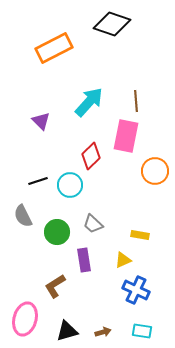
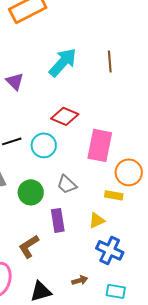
pink rectangle: (126, 136) -> (100, 145), moved
red diamond: (91, 156) -> (65, 116), turned 68
orange circle: (155, 171) -> (129, 172), moved
brown arrow: (103, 332) -> (80, 280), moved

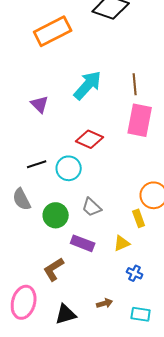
pink rectangle: (100, 145) -> (140, 120), moved
yellow rectangle: (114, 195) -> (139, 218), turned 60
purple rectangle: (58, 220) -> (83, 243), turned -60
blue cross: (110, 250) -> (135, 273), size x0.6

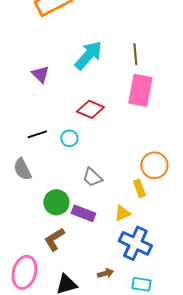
cyan circle: (69, 168) -> (69, 138), size x0.7
green circle: (56, 215) -> (56, 202), moved
blue cross: (135, 273) -> (135, 243), size x2.0

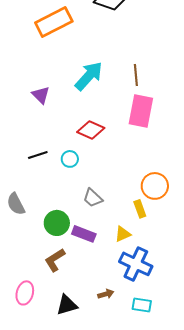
gray semicircle: (22, 169) -> (16, 204), moved
pink ellipse: (24, 272) -> (25, 293), size x0.7

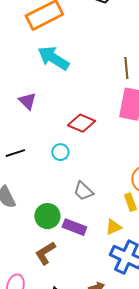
cyan arrow: (89, 76) -> (53, 58), moved, turned -100
purple triangle: (41, 95) -> (27, 101), moved
black line: (38, 155) -> (15, 153), moved

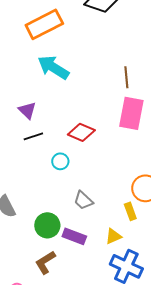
black line: (15, 153) -> (33, 136), moved

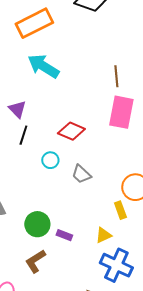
black line: (33, 136) -> (23, 135), turned -54
gray trapezoid: (83, 200) -> (81, 174), moved
purple rectangle: (74, 236) -> (64, 235), size x0.7

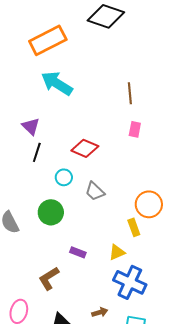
pink rectangle: (121, 112) -> (135, 129), size x0.5
green circle: (37, 224) -> (51, 212), moved

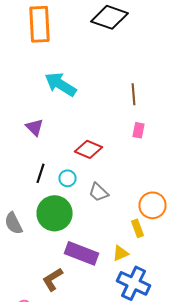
orange rectangle: (48, 40) -> (40, 24), moved, turned -66
black line: (37, 152) -> (40, 173), moved
green circle: (51, 212) -> (54, 213), size x1.4
purple rectangle: (78, 252) -> (82, 253), size x2.0

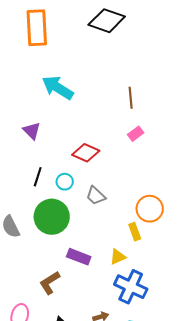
pink rectangle: (138, 130) -> (136, 134), turned 42
purple rectangle: (82, 253) -> (79, 257), size x0.7

